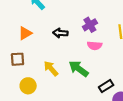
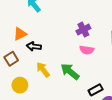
black arrow: (60, 33) -> (34, 46), moved
brown square: (17, 59) -> (11, 59), turned -32

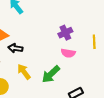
green arrow: (70, 71) -> (51, 74), turned -84

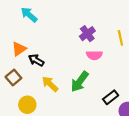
black arrow: (15, 48) -> (36, 60), turned 32

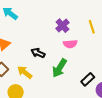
black arrow: (36, 60) -> (38, 53), moved
yellow arrow: (50, 84) -> (25, 72), moved

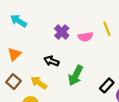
purple cross: (62, 26) -> (62, 32), moved
pink semicircle: (70, 44) -> (85, 37), moved

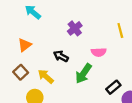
pink semicircle: (85, 37) -> (99, 52), moved

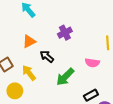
orange triangle: (25, 45) -> (29, 41), moved
pink semicircle: (99, 52) -> (92, 63), moved

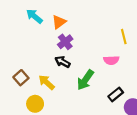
purple cross: (65, 33) -> (65, 42), moved
orange triangle: (29, 41) -> (59, 22), moved

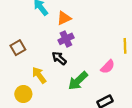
pink semicircle: (111, 60) -> (108, 67), turned -56
brown square: (21, 78) -> (18, 48), moved

